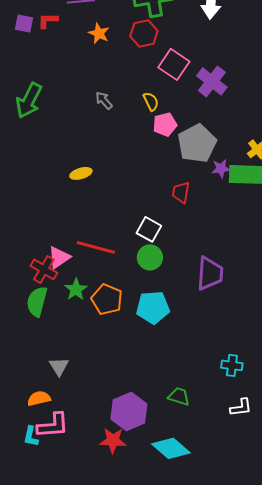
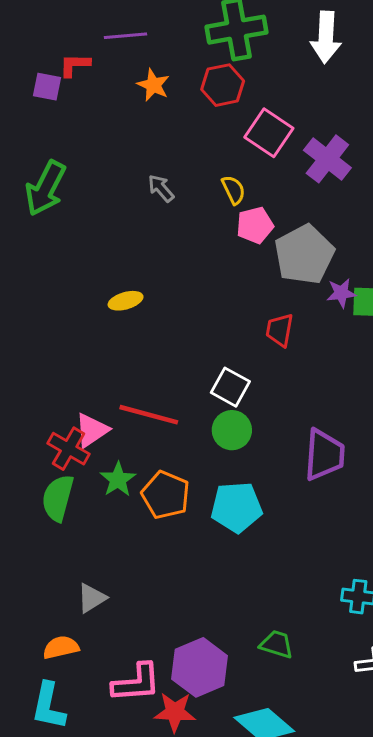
purple square: (24, 23) -> (47, 87), moved
gray triangle: (59, 366) -> (92, 598), turned 30
pink L-shape: (53, 425) -> (136, 683), moved
cyan L-shape: (31, 436) -> (49, 706), size x1.5

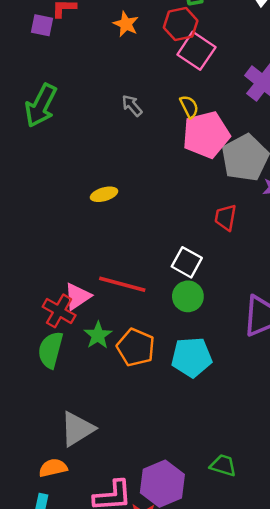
pink square: (269, 133) -> (196, 51), moved
pink pentagon: (255, 225) -> (206, 135), size x1.6
gray triangle: (92, 598) -> (77, 429), size x1.5

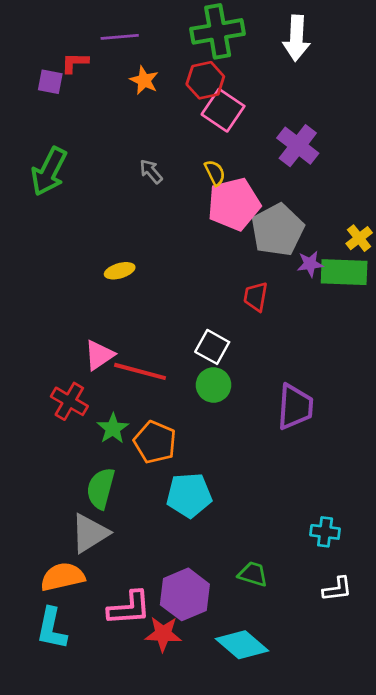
pink triangle: (77, 296) -> (99, 355), moved
green semicircle: (51, 350) -> (101, 488), moved
cyan pentagon: (192, 357) -> (189, 495), moved
orange semicircle: (53, 468) -> (63, 577), size x1.4

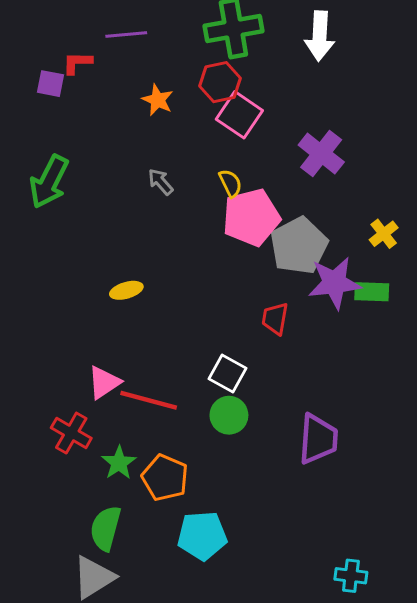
orange star: (144, 80) -> (158, 100), moved
yellow cross: (359, 238) -> (384, 234), moved
purple star: (310, 264) -> (335, 283), size x1.8
green rectangle: (344, 272) -> (372, 292), size x0.7

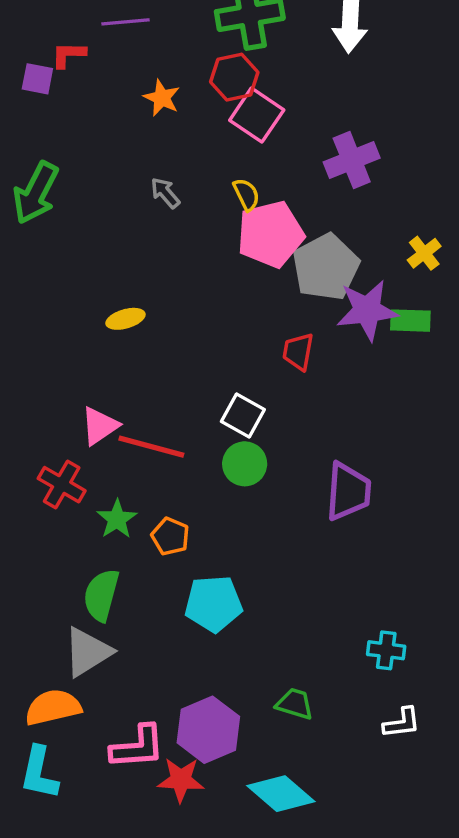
purple cross: (321, 153) -> (352, 160), turned 30
orange pentagon: (165, 478) -> (170, 536), size x0.7

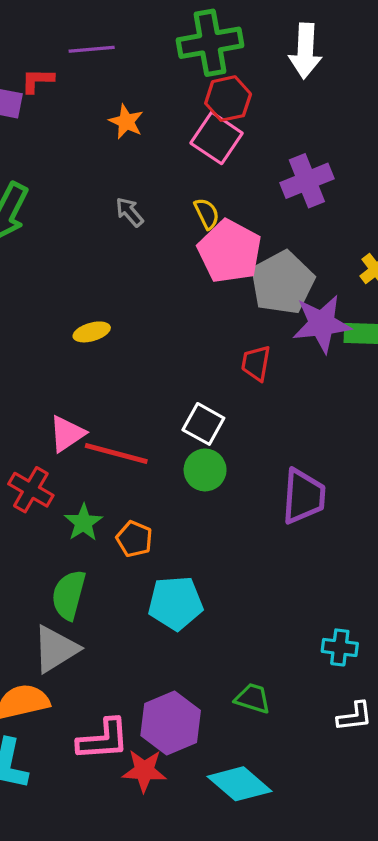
red hexagon: (234, 77) -> (228, 99), moved
pink pentagon: (271, 234) -> (230, 251), turned -30

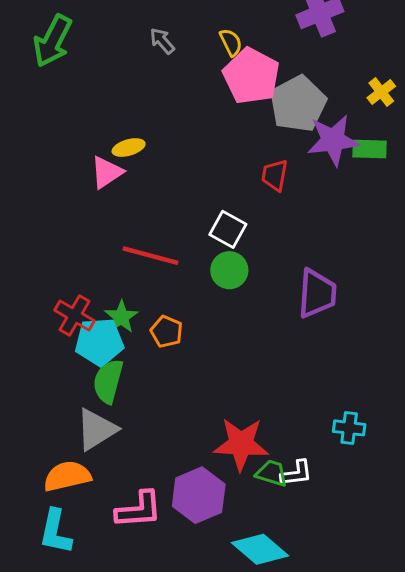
pink triangle: (67, 434) -> (107, 172), moved
red cross: (31, 490) -> (74, 316), moved
cyan pentagon: (175, 603) -> (99, 342), moved
white L-shape: (355, 716) -> (297, 473), moved
red star: (144, 771) -> (241, 444), moved, size x1.4

